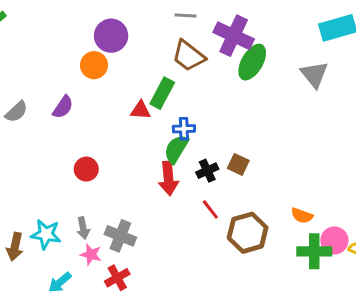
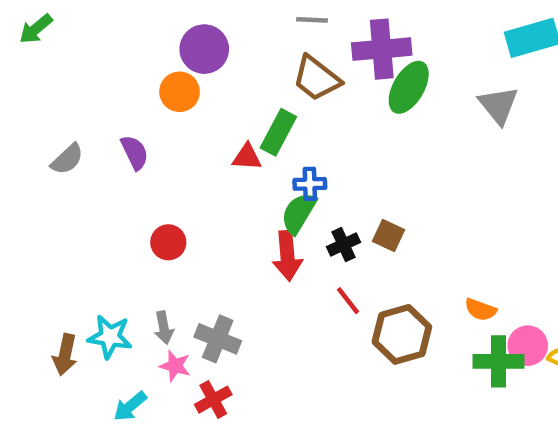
purple cross: (234, 36) -> (382, 49), turned -30
purple semicircle: (63, 107) -> (135, 152), turned -60

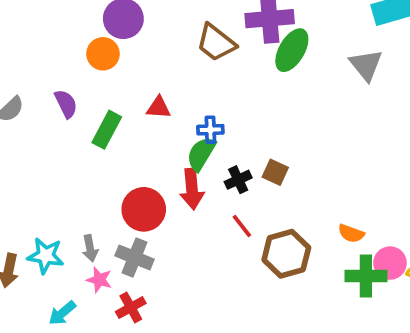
green rectangle: (278, 132) -> (107, 130), moved
red circle: (168, 242) -> (144, 209), moved, size x1.5

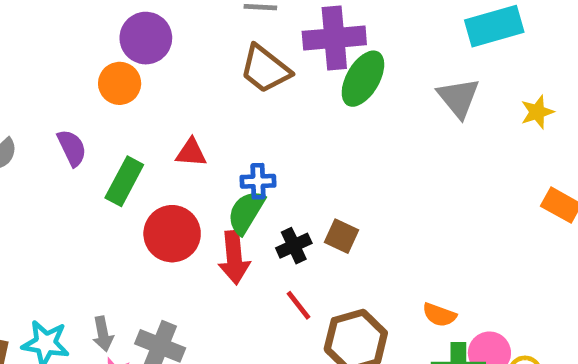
red circle: (144, 209) -> (172, 234), moved

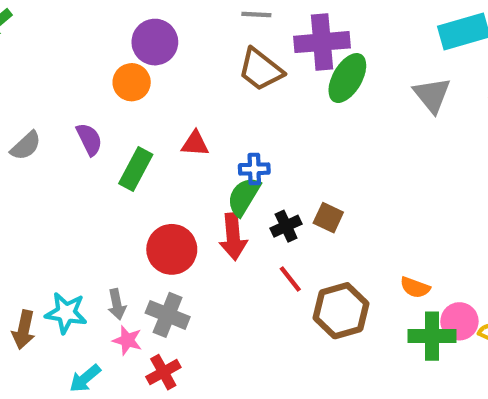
red circle: (172, 234) -> (172, 249), moved

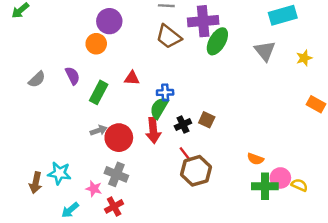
gray arrow: (117, 304) -> (99, 130), moved, turned -98
brown hexagon: (341, 311) -> (196, 171), moved

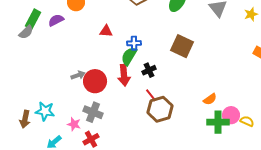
purple semicircle: (72, 76) -> (56, 20), moved, turned -91
green rectangle: (99, 92) -> (33, 19), moved
brown square: (207, 120) -> (182, 46), moved, size x1.6
orange semicircle: (255, 159) -> (210, 99), turned -56

